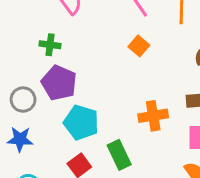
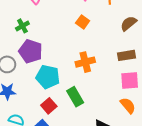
green cross: (50, 45) -> (22, 26), turned -32
orange cross: (153, 116) -> (85, 62), moved

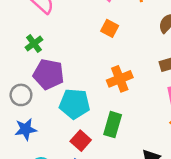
green rectangle: (75, 97) -> (113, 125), turned 54

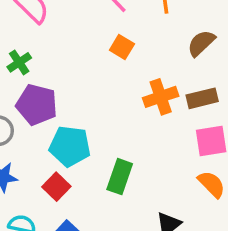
orange cross: (120, 79) -> (161, 97), moved
red square: (81, 141) -> (56, 187), moved

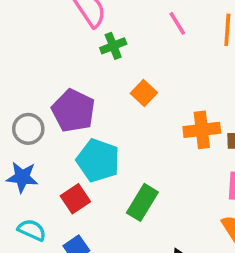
orange square: (122, 47) -> (144, 93), moved
green cross: (19, 62) -> (113, 46), moved

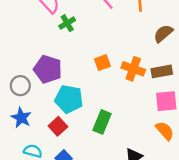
orange square: (144, 93) -> (102, 63), moved, turned 35
orange cross: (202, 130) -> (133, 69), turned 35
blue star: (22, 177) -> (21, 118), turned 30

